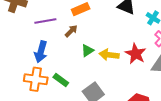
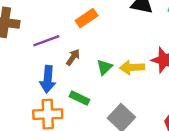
brown arrow: (71, 31) -> (73, 57), moved
green rectangle: (61, 80) -> (80, 98), moved

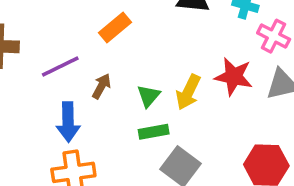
yellow arrow: (132, 67) -> (188, 92), turned -55
green rectangle: (80, 98) -> (154, 132), moved, turned -30

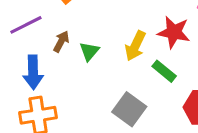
green triangle: (149, 96) -> (89, 51), moved
green rectangle: (154, 132) -> (164, 71), moved, turned 50

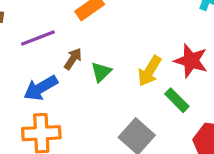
blue arrow: (33, 72) -> (41, 88), turned 56

